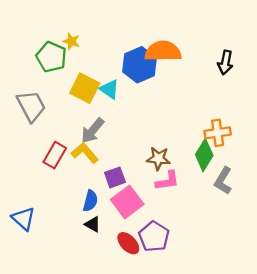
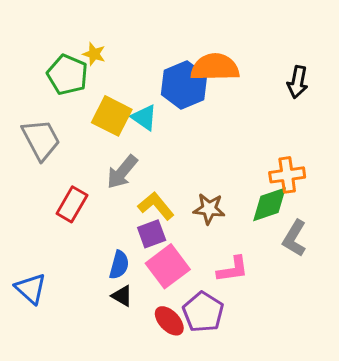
yellow L-shape: (85, 153) -> (156, 206), moved
green diamond: (204, 155) -> (270, 204), turned 40
pink L-shape: (167, 181) -> (233, 269), moved

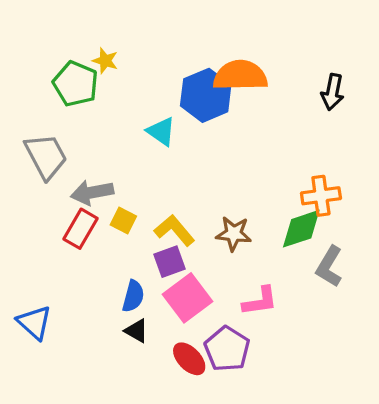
yellow square: (112, 116) -> (123, 220), moved, size x0.6
gray arrow: (122, 172) -> (92, 192), moved, turned 39

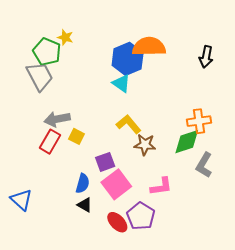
cyan triangle: (161, 132) -> (121, 83), moved
gray trapezoid: (46, 156) -> (40, 76), moved
yellow L-shape: (174, 230) -> (129, 124), moved

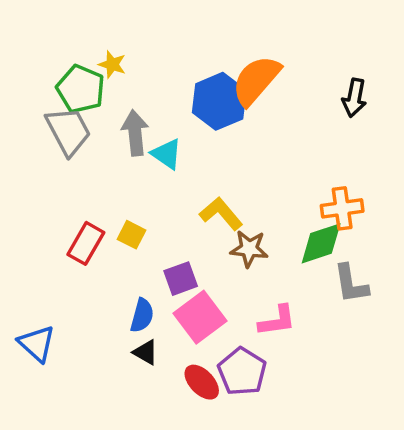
orange semicircle: (149, 47) -> (256, 80), turned -48
cyan triangle: (121, 83) -> (167, 154), moved
gray arrow: (57, 119) -> (135, 133), moved, turned 95
gray L-shape: (204, 165) -> (351, 284), turned -40

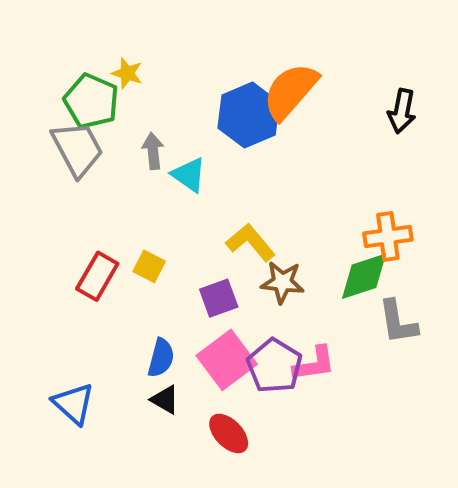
gray arrow: (135, 133) -> (153, 151), size x0.7
purple square: (181, 279) -> (219, 298), moved
blue triangle: (37, 343) -> (73, 404), moved
purple pentagon: (242, 372) -> (274, 366), moved

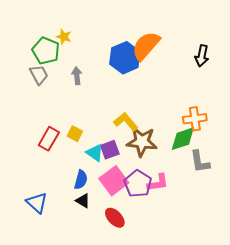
gray trapezoid: (77, 149) -> (39, 75), size x0.7
cyan triangle: (189, 175) -> (95, 153), moved
brown star: (282, 282) -> (142, 142), size x1.4

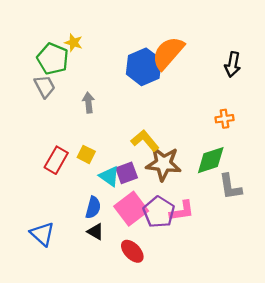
gray arrow: (77, 76) -> (88, 103), moved
orange cross: (195, 119) -> (225, 119), moved, size x0.7

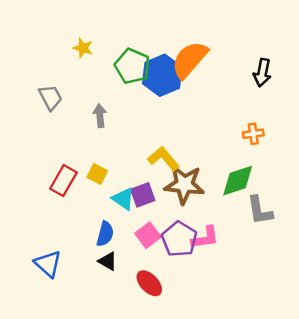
green pentagon: (53, 59) -> (132, 66), moved
pink square: (131, 209) -> (148, 235), size x0.7

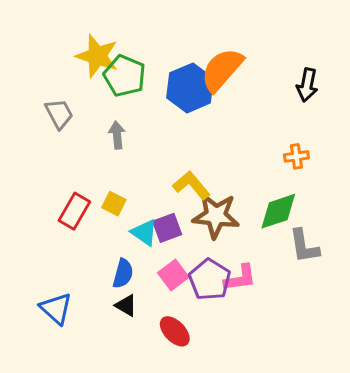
yellow star: (83, 48) -> (97, 56), size x1.8
green pentagon: (132, 66) -> (125, 76), moved

